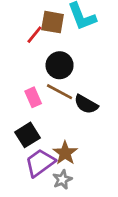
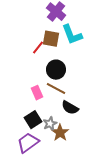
black semicircle: (86, 104) -> (70, 108), moved
purple trapezoid: (40, 163) -> (28, 143), moved
gray star: (62, 179) -> (50, 124), moved

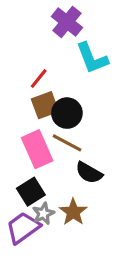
brown square: (51, 39) -> (45, 105), moved, turned -30
pink rectangle: (37, 93) -> (37, 149), size x1.6
gray star: (50, 124) -> (43, 214), moved

